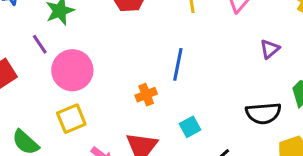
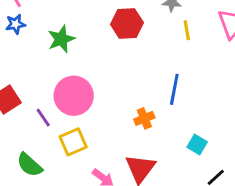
purple line: (40, 44) -> (43, 118), moved
cyan square: (190, 127) -> (197, 144), moved, turned -30

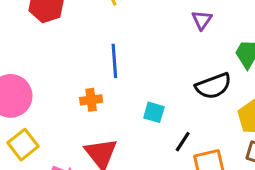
orange cross: (144, 118) -> (91, 100), turned 30

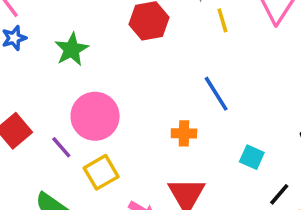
blue line: (114, 61) -> (216, 94), turned -36

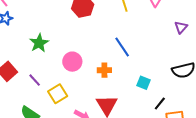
green star: (72, 49) -> (39, 43), moved
pink circle: (95, 116) -> (72, 62), moved, size x0.7

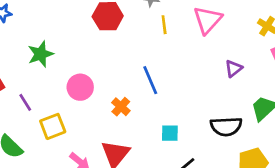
orange cross: (104, 70) -> (121, 107), turned 32
cyan square: (144, 83) -> (170, 133), turned -32

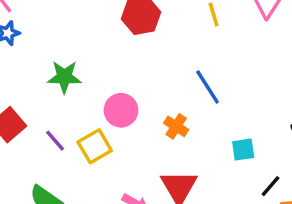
green star: (41, 54) -> (64, 77), turned 30
yellow square: (53, 126) -> (95, 146), moved

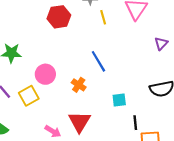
black line: (270, 186) -> (135, 123), turned -48

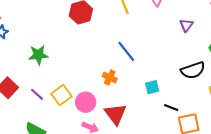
pink circle: (45, 74) -> (86, 102), moved
black line: (135, 123) -> (171, 107), turned -56

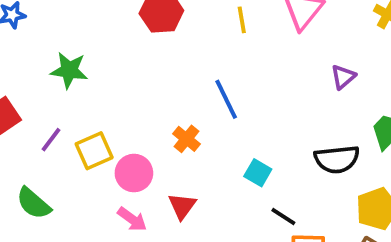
cyan square: (152, 87) -> (258, 173), turned 32
purple line: (37, 94) -> (51, 140), turned 72
red triangle: (115, 114) -> (182, 206), size x0.7

